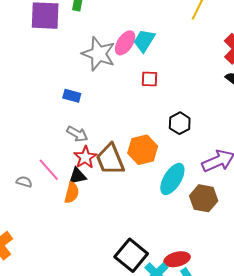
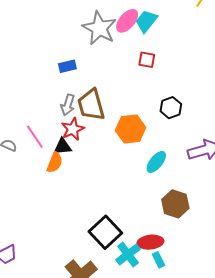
blue rectangle: (72, 96) -> (67, 66), turned -36
gray arrow: (77, 134) -> (68, 105), turned 70
brown trapezoid: (110, 159) -> (91, 105), moved
cyan ellipse: (172, 179) -> (156, 162), size x0.7
brown hexagon: (204, 198) -> (175, 204), moved

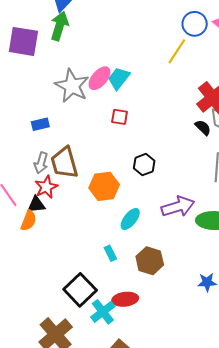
cyan rectangle: (158, 260) -> (110, 253), moved

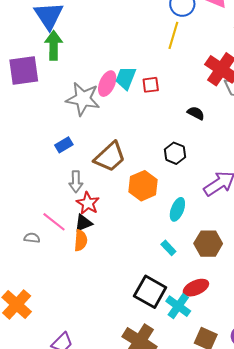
red square: (120, 117) -> (151, 85), moved
black semicircle: (203, 128) -> (196, 113), moved
brown trapezoid: (64, 163) -> (110, 157), moved, turned -100

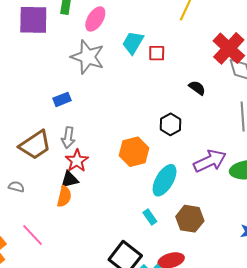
pink ellipse: (107, 84) -> (95, 19), moved
brown trapezoid: (110, 157) -> (35, 145), moved
cyan ellipse: (177, 209) -> (165, 180), size x1.4
pink line: (54, 222) -> (33, 235), moved

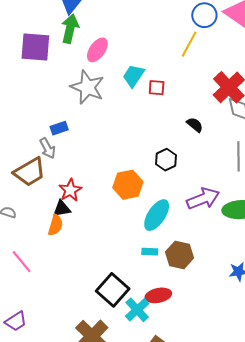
gray arrow: (68, 138) -> (48, 148), moved, turned -40
cyan rectangle: (150, 217) -> (150, 252), moved, turned -56

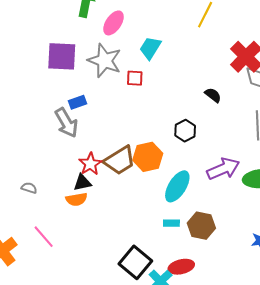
purple square: (35, 47) -> (62, 56), moved
red square: (157, 88) -> (135, 78), moved
gray arrow: (48, 148) -> (66, 123), size x1.4
brown trapezoid: (30, 172) -> (120, 160), moved
orange semicircle: (55, 225) -> (77, 199), turned 65

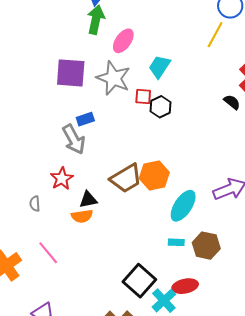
black semicircle: (213, 95) -> (232, 102), moved
black hexagon: (185, 131) -> (160, 107), moved
red star: (90, 164) -> (62, 179), moved
gray semicircle: (29, 188) -> (35, 204), turned -112

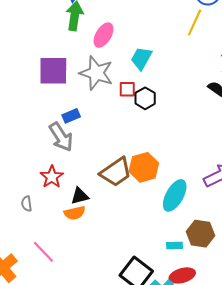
cyan rectangle: (176, 242) -> (174, 245), moved

